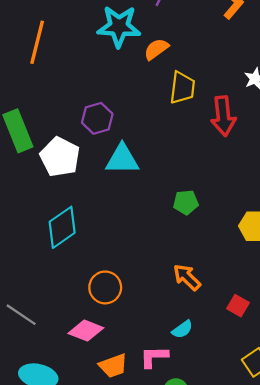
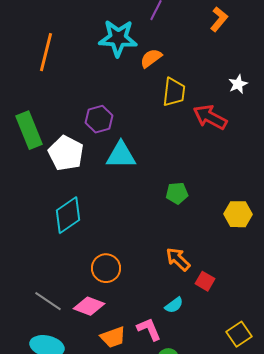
red arrow: (223, 116) -> (210, 117), turned 124
red square: (238, 306) -> (205, 281), moved
gray line: (21, 315) -> (48, 301), moved
pink L-shape: (154, 357) -> (149, 329), turned 68

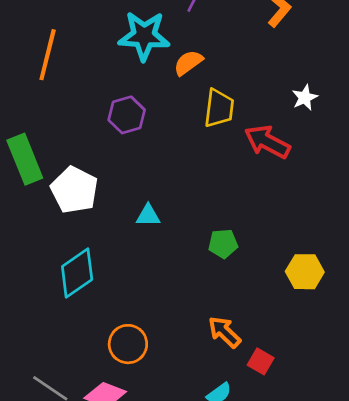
purple hexagon: (99, 119) -> (127, 115), moved
cyan triangle: (121, 155) -> (148, 215), moved, size x0.6

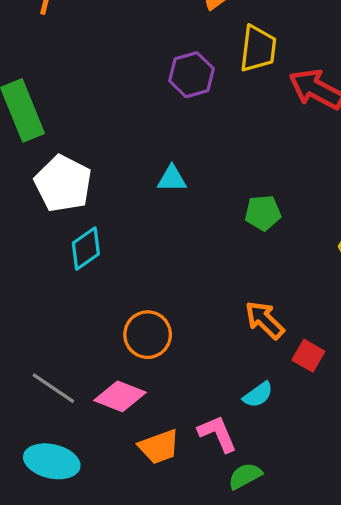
purple hexagon: (127, 115) -> (191, 75), moved
white pentagon: (74, 190) -> (63, 184), moved
cyan diamond: (77, 273) -> (86, 249), size x0.7

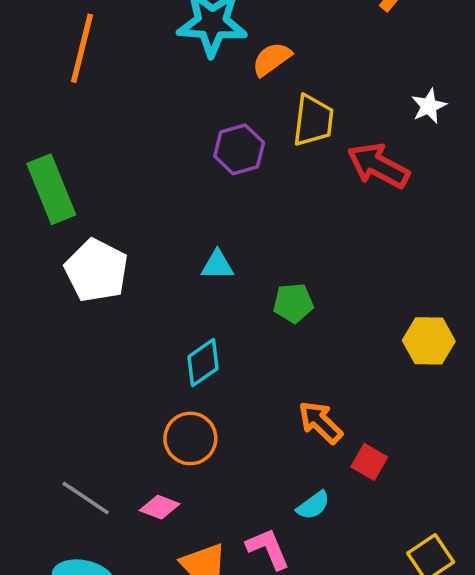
green pentagon: (263, 213) -> (293, 303), moved
cyan diamond: (86, 249) -> (203, 363), moved
pink diamond: (120, 396) -> (160, 507), size x0.7

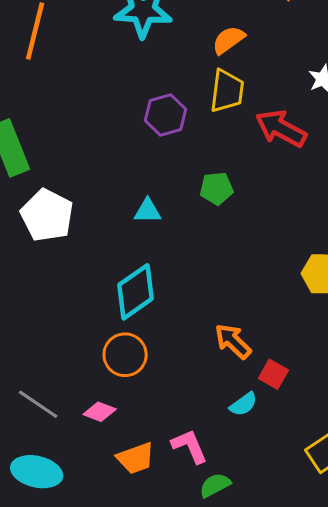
orange semicircle: (272, 59) -> (228, 40), moved
green pentagon: (293, 303) -> (216, 188), moved
cyan diamond: (203, 363) -> (136, 292), size x1.4
cyan semicircle: (313, 505) -> (243, 404), moved

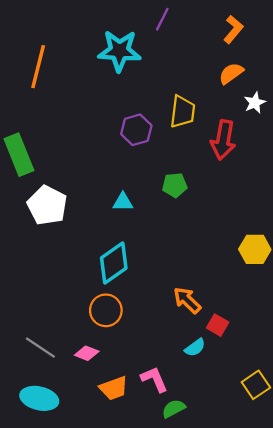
orange semicircle: (228, 40) -> (231, 73), moved
red arrow: (281, 128) -> (223, 140), turned -108

